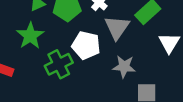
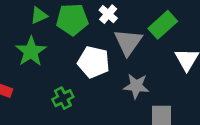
green cross: (59, 64) -> (63, 98), moved, size x0.7

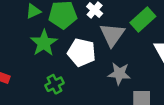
green star: (31, 51) -> (44, 43), moved

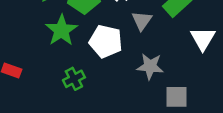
gray triangle: (112, 35) -> (142, 21), size x0.7

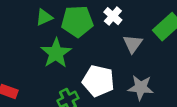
white pentagon: (106, 41) -> (98, 81), moved

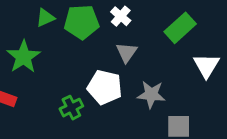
gray triangle: (133, 44) -> (127, 52), moved
green star: (56, 53) -> (24, 57), moved

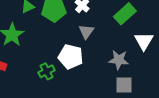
gray star: (151, 95) -> (119, 60), moved

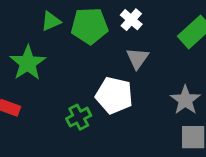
gray star: (119, 60) -> (185, 100), turned 30

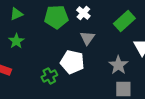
green triangle: (51, 21) -> (16, 14), moved
green star: (28, 63) -> (16, 41), size x0.7

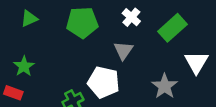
white cross: (83, 13) -> (131, 17), moved
green star: (16, 41) -> (24, 66), moved

